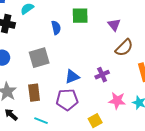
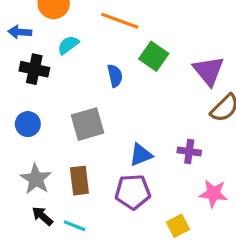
green square: (80, 16) -> (154, 56), turned 36
purple triangle: (114, 25) -> (209, 71), size x1.5
purple cross: (102, 75) -> (189, 152), turned 32
cyan line: (41, 121) -> (75, 226), moved

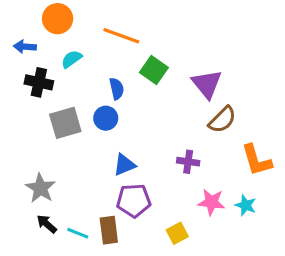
blue circle: (28, 124) -> (106, 118), moved
gray square: (88, 124) -> (65, 123), moved
blue triangle: (141, 155) -> (124, 165), moved
brown rectangle: (79, 181) -> (109, 230), moved

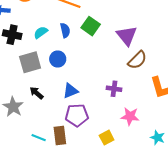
cyan semicircle: (72, 59) -> (41, 32), moved
blue semicircle: (117, 89) -> (65, 30), moved
cyan star: (246, 205) -> (158, 138), moved
black arrow: (47, 224) -> (36, 93), moved

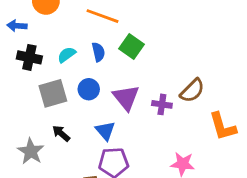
purple triangle: (127, 36) -> (126, 98), moved
purple cross: (114, 89) -> (162, 104), moved
blue triangle: (70, 91) -> (105, 131), turned -49

